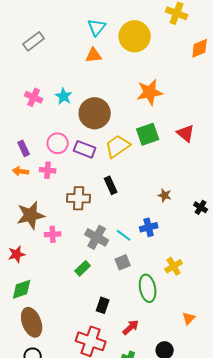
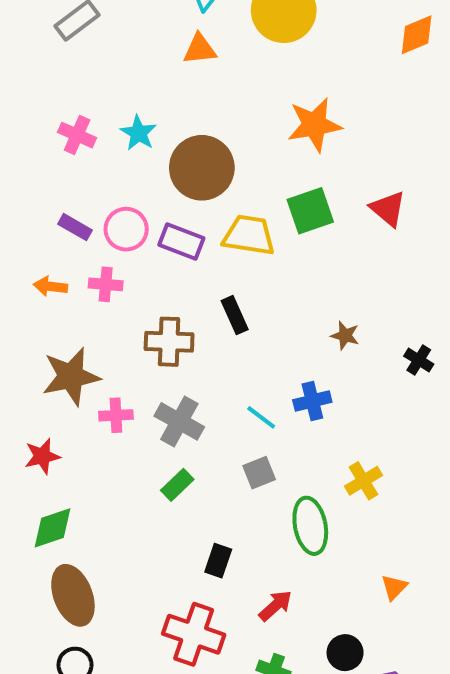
yellow trapezoid: (118, 146) -> (249, 235), turned 44
purple rectangle: (24, 148) -> (75, 227), moved, turned -35
gray cross: (97, 237) -> (179, 421), moved

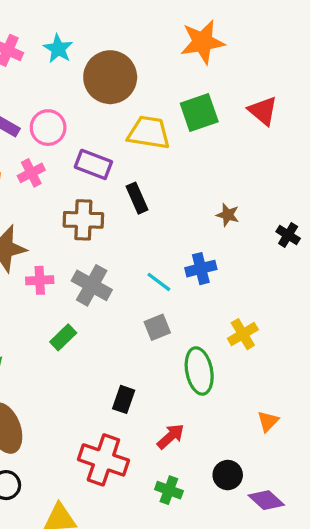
purple rectangle: (181, 241) -> (93, 164), moved
pink cross: (106, 284) -> (31, 173), turned -32
green rectangle: (177, 485) -> (63, 337), moved

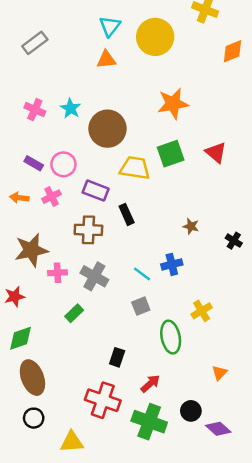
green cross: (169, 490) -> (149, 422), size x1.8

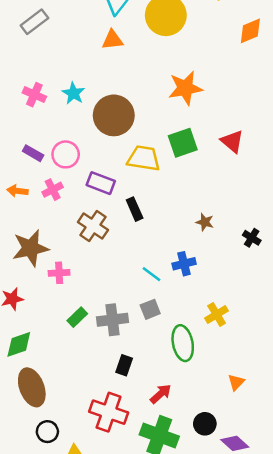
brown cross: (88, 230) -> (93, 226), turned 32
gray cross: (94, 276) -> (112, 320), moved, turned -36
black circle: (34, 418) -> (47, 432), moved

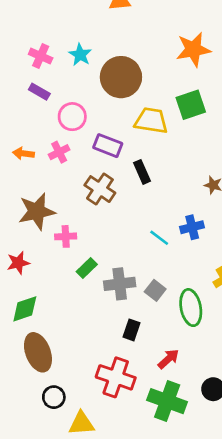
purple rectangle: (33, 153) -> (39, 92), moved
gray square: (150, 309) -> (155, 290), moved, turned -30
green rectangle: (77, 317) -> (87, 268), moved

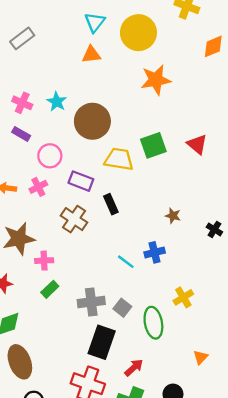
orange star: (193, 49) -> (156, 80), moved
green rectangle: (87, 268) -> (50, 289), moved
black rectangle: (131, 330) -> (102, 342), size x1.8

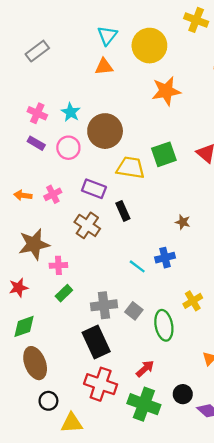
pink circle: (50, 156) -> (68, 148), moved
black rectangle: (102, 342) -> (96, 342), moved, turned -44

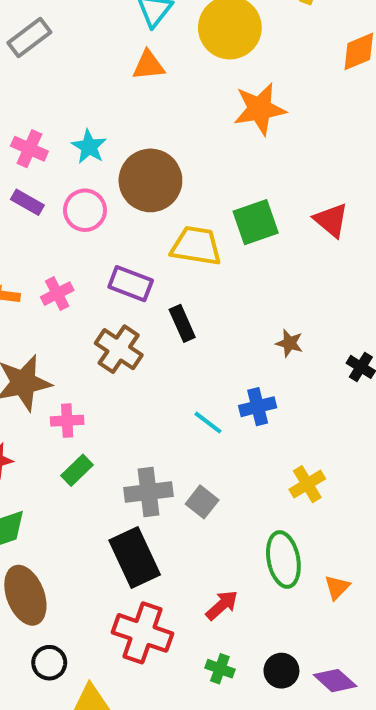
green ellipse: (164, 325) -> (283, 560), moved
black circle: (183, 394) -> (281, 671), moved
green cross: (144, 404) -> (220, 669), size x0.5

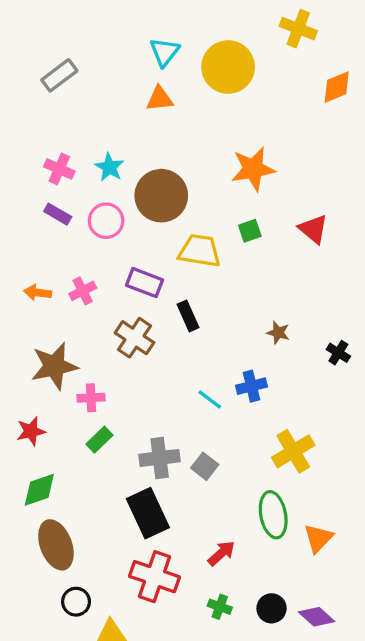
orange star: (260, 109) -> (253, 169), moved
green square: (256, 222) -> (250, 231), size x0.6
yellow cross: (307, 484) -> (293, 451), size x1.4
orange triangle: (337, 587) -> (318, 538), size x1.4

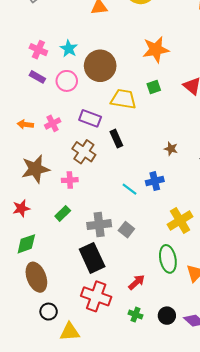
pink cross: (91, 398) -> (70, 180), moved

